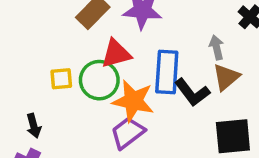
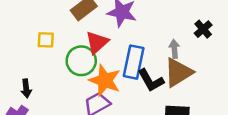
red triangle: (116, 54) -> (97, 42), turned -35
brown triangle: (226, 77) -> (178, 72), size x1.4
yellow square: (61, 79) -> (46, 40), moved

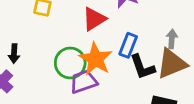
green circle: (81, 61) -> (70, 63), moved
blue rectangle: (134, 62) -> (128, 45), size x0.7

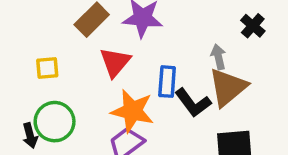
green circle: (70, 63) -> (55, 122), moved

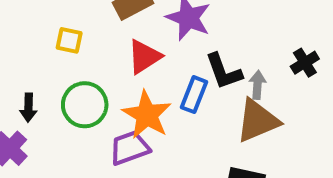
black L-shape: (193, 103) -> (224, 71), moved
green circle: (55, 122) -> (85, 105), moved

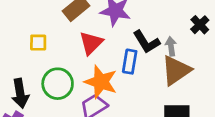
black arrow: (28, 108) -> (20, 93), size x1.5

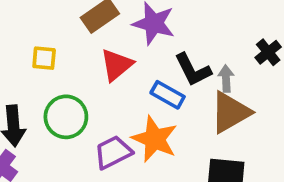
blue rectangle: (130, 62) -> (168, 95), turned -75
orange star: (101, 82) -> (155, 139), moved

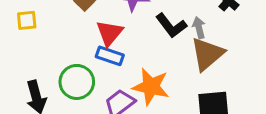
yellow square: (44, 58) -> (27, 20), moved
blue rectangle: (168, 95) -> (110, 56), moved

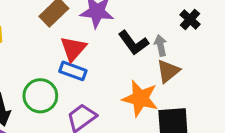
brown triangle: (207, 54) -> (168, 71), size x0.7
orange star: (151, 87) -> (140, 98), moved

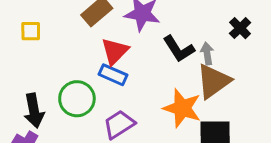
brown triangle: (168, 71) -> (213, 81), size x1.4

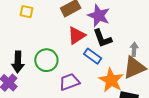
black L-shape: (179, 49) -> (102, 38), moved
blue rectangle: (113, 75) -> (93, 56), moved

